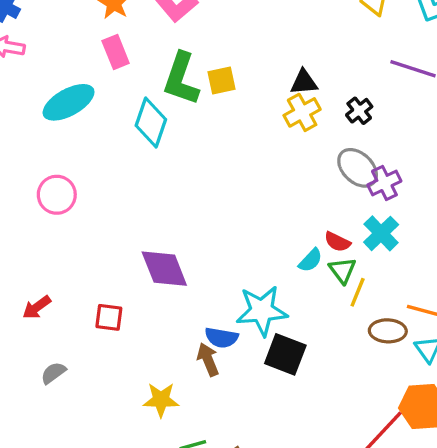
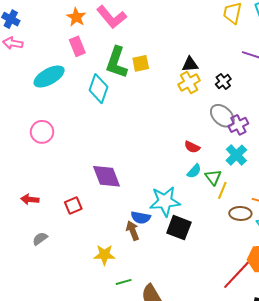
red semicircle: (337, 242) -> (192, 147), moved
red arrow: (37, 307) -> (30, 199), turned 42
red square: (109, 317) -> (73, 205), turned -30

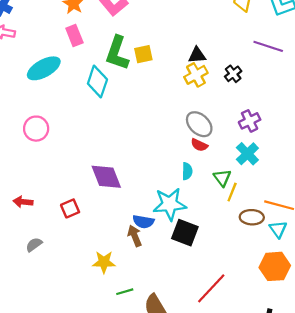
gray ellipse: (222, 116) -> (199, 124), moved
cyan semicircle: (194, 171) -> (187, 171), moved, turned -42
red line: (236, 275) -> (211, 288), moved

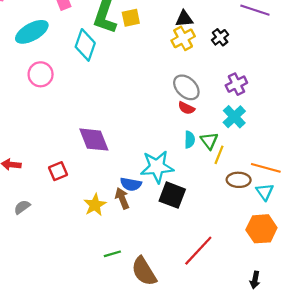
pink circle: (36, 129) -> (41, 74), moved
cyan semicircle: (187, 171) -> (190, 140), moved
yellow star: (104, 262) -> (95, 205), moved, turned -30

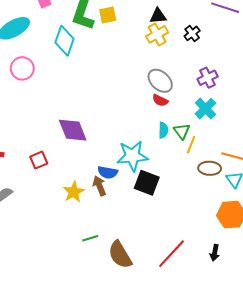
red line: (198, 251) -> (172, 254), moved
black arrow: (255, 280) -> (215, 253), moved

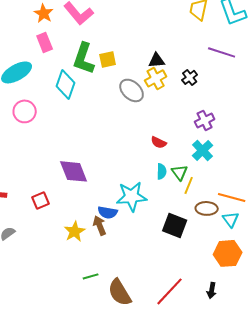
gray ellipse: (160, 81) -> (132, 90), moved
black square: (147, 183) -> (175, 225), moved

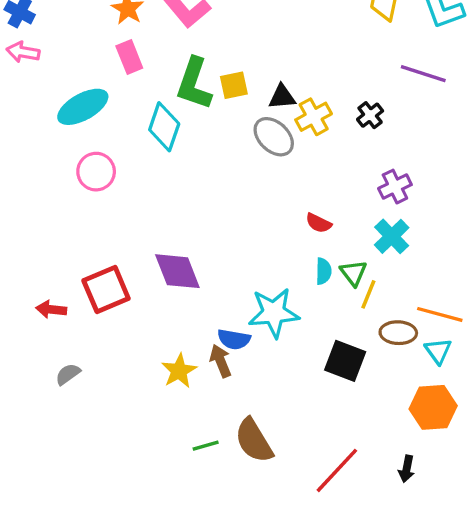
black triangle: (157, 60) -> (282, 97), moved
red square: (41, 200) -> (106, 289), moved, size x1.6
brown semicircle: (120, 292) -> (254, 441), moved

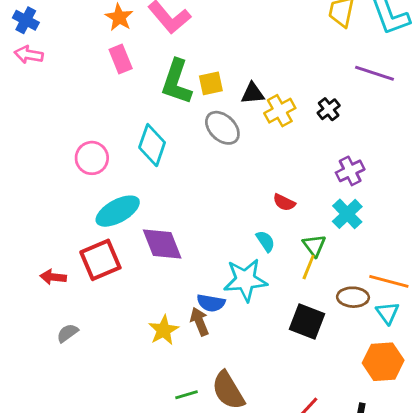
cyan ellipse: (83, 107) -> (118, 211), moved
cyan diamond: (164, 127) -> (152, 145), moved
gray ellipse: (274, 137) -> (222, 128), moved
cyan semicircle: (324, 271) -> (265, 241), moved, turned -35
yellow line: (368, 294) -> (309, 267), moved

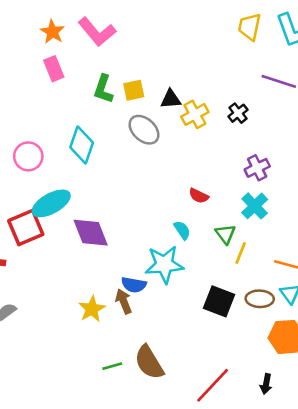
green L-shape: (176, 82) -> (103, 89), size x0.7
red square: (100, 260) -> (26, 228), moved
yellow line: (309, 267) -> (241, 253), moved
brown ellipse: (353, 297) -> (260, 299), moved

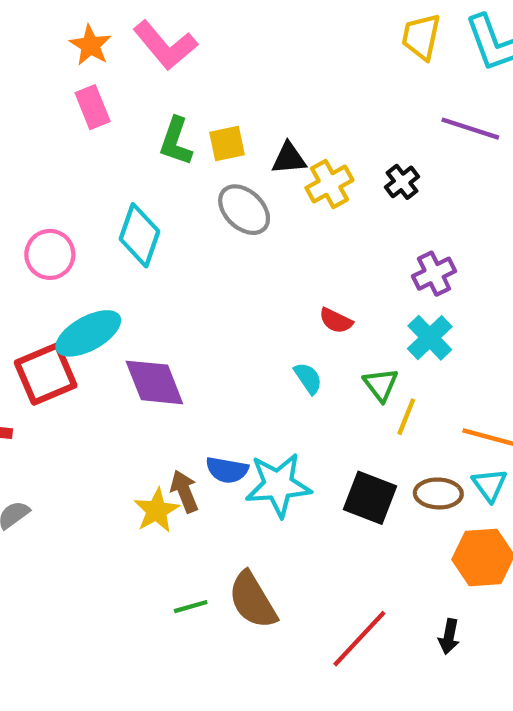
cyan star: (164, 264) -> (278, 485), moved
brown arrow: (124, 301) -> (184, 491), moved

